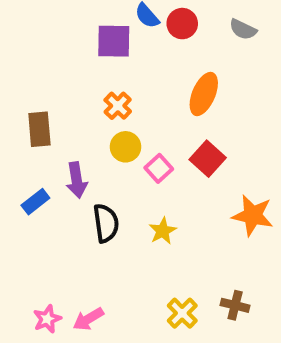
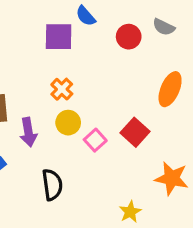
red circle: (182, 24) -> (129, 37), moved
orange ellipse: (204, 94) -> (170, 89), moved
purple arrow: (77, 180) -> (28, 132), moved
yellow star: (163, 231) -> (130, 212), moved

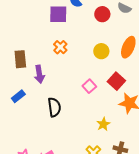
yellow circle: (68, 123) -> (101, 51), moved
red square: (135, 132) -> (116, 81), moved
pink square: (95, 140) -> (89, 86), moved

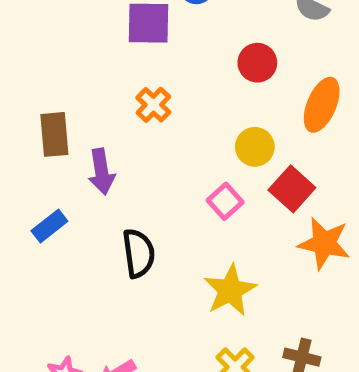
red circle: (102, 14) -> (257, 63), moved
yellow circle: (101, 51) -> (255, 147), moved
yellow star: (103, 124) -> (230, 290), moved, size x1.5

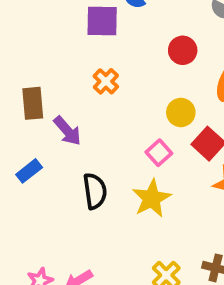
purple arrow: (101, 172) -> (67, 131), turned -32
yellow star: (230, 290) -> (152, 198), moved

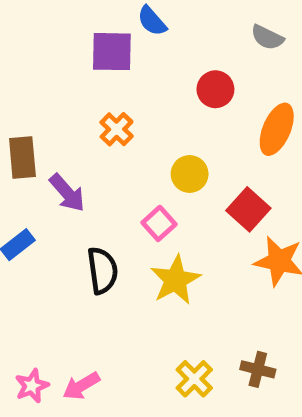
yellow circle: (181, 112) -> (190, 174), moved
pink square: (159, 153) -> (159, 223), moved

